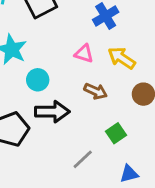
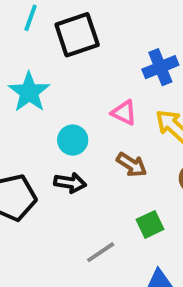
cyan circle: (38, 80) -> (73, 140), moved
black arrow: (52, 112) -> (70, 183), size x0.7

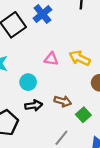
blue cross: (160, 67) -> (42, 14), moved
brown arrow: (132, 165) -> (63, 101), moved

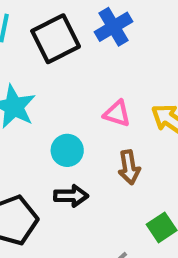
brown arrow: (63, 101) -> (129, 167), moved, turned 56

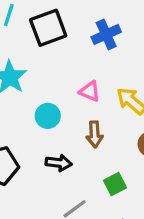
blue cross: (114, 27) -> (106, 34), moved
black arrow: (71, 196) -> (59, 163), moved

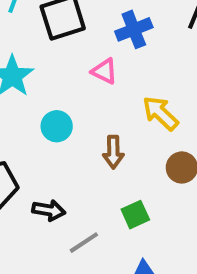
pink triangle: (90, 91) -> (104, 71), moved
black arrow: (59, 163) -> (49, 210), moved

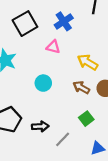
cyan circle: (57, 126) -> (43, 83), moved
brown arrow: (113, 152) -> (81, 87), moved, turned 133

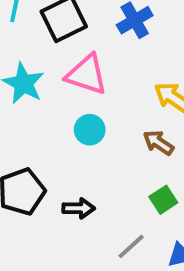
pink triangle: (53, 47) -> (87, 75), moved, size x1.6
gray line: (63, 139) -> (131, 246), moved

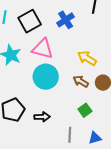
cyan circle: (90, 130) -> (46, 77), size x1.6
gray line: (131, 246) -> (70, 135), turned -42

